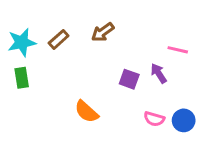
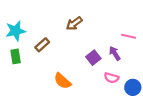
brown rectangle: (59, 39) -> (42, 45), moved
purple square: (129, 79) -> (93, 58), turned 32
pink semicircle: (154, 119) -> (111, 78), moved

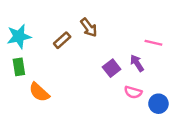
brown arrow: (74, 23) -> (89, 28), turned -91
brown rectangle: (42, 45) -> (62, 40), moved
orange semicircle: (62, 81) -> (39, 92), moved

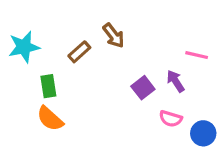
green rectangle: (19, 67) -> (48, 86), moved

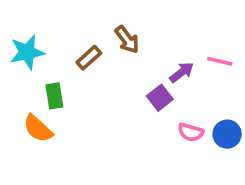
purple arrow: (176, 81) -> (182, 72), moved, turned 85
orange semicircle: (50, 119) -> (38, 129), moved
blue circle: (203, 133) -> (227, 134), moved

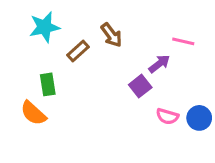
cyan star: (27, 52) -> (45, 27), moved
pink line: (220, 61) -> (183, 41), moved

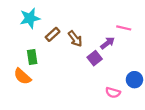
brown arrow: (111, 35) -> (75, 39), moved
pink semicircle: (167, 116) -> (113, 93), moved

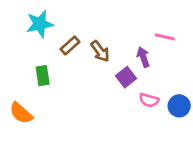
purple arrow: (108, 43) -> (143, 57), turned -72
orange semicircle: (22, 76) -> (21, 113), moved
pink semicircle: (113, 93) -> (149, 100), moved

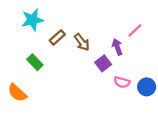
pink line: (165, 37) -> (135, 30), turned -56
green rectangle: (43, 76) -> (35, 62), turned -35

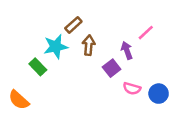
cyan star: (33, 20) -> (56, 47), moved
brown rectangle: (57, 37) -> (73, 25), moved
brown arrow: (82, 42) -> (89, 45), turned -138

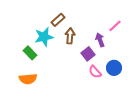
pink semicircle: (132, 88) -> (95, 72), moved, turned 32
blue circle: (159, 94) -> (114, 68), moved
orange semicircle: (19, 100) -> (28, 79), moved, turned -48

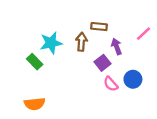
brown rectangle: (58, 20) -> (99, 27), moved, turned 48
pink line: (115, 26) -> (143, 34), moved
orange semicircle: (28, 79) -> (35, 104), moved

